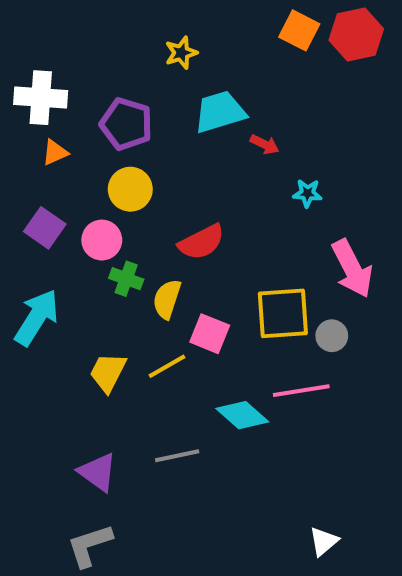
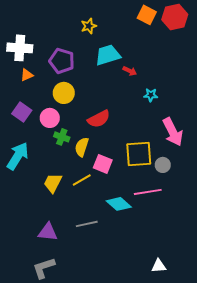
purple triangle: (98, 472) -> (48, 232), turned -30
white triangle: (324, 541) -> (159, 266), turned 35

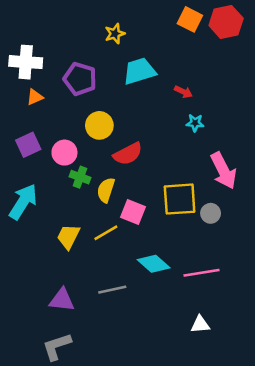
red arrow: (130, 71) -> (183, 92), moved
yellow circle: (64, 93) -> (99, 125), moved
purple square: (22, 112) -> (28, 145), turned 30
pink line: (148, 192) -> (202, 273), moved
white triangle: (159, 266) -> (200, 324), moved

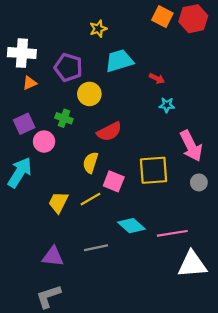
yellow circle: (99, 125) -> (89, 94), moved
pink circle: (64, 153) -> (44, 142), moved
green cross: (80, 177) -> (64, 118), moved
gray circle: (211, 213) -> (199, 182), moved
white triangle: (200, 324) -> (192, 264), moved, size x1.8

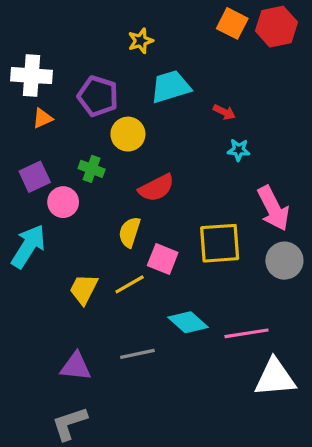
gray circle: (199, 182) -> (284, 261), size x1.5

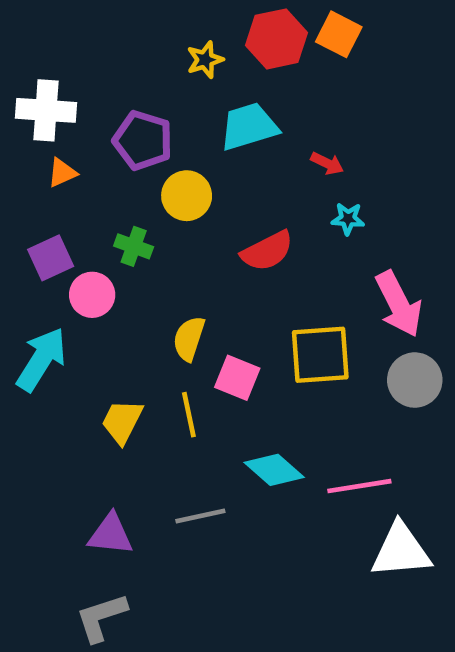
red hexagon: (277, 27) -> (276, 39), moved
red semicircle: (156, 188) -> (267, 251), moved
yellow line: (130, 284) -> (189, 415), turned -72

